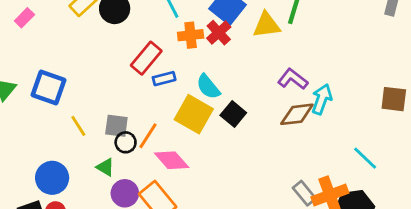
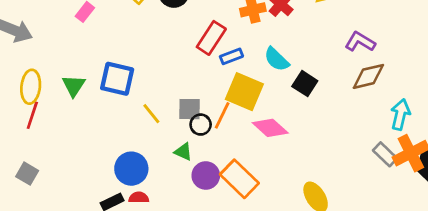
cyan arrow: (322, 99) -> (400, 114), moved
yellow square: (194, 114) -> (244, 92), moved
pink diamond: (172, 160) -> (270, 128), moved

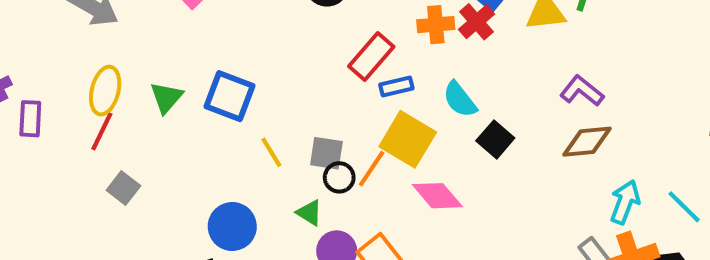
gray square: (27, 174) -> (123, 188), moved

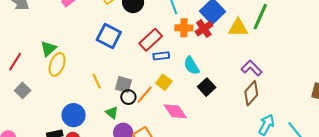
yellow ellipse: (105, 91) -> (57, 64), moved
blue square: (230, 96) -> (109, 36), moved
yellow square: (408, 139) -> (164, 82), size x0.6
brown diamond: (587, 142) -> (251, 93), turned -50

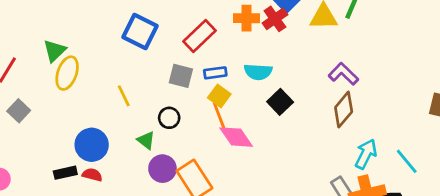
blue rectangle: (161, 56) -> (215, 73), moved
cyan semicircle: (191, 66) -> (258, 72), turned -54
gray square: (123, 85) -> (181, 76), moved
orange line: (145, 95) -> (219, 116), moved, turned -60

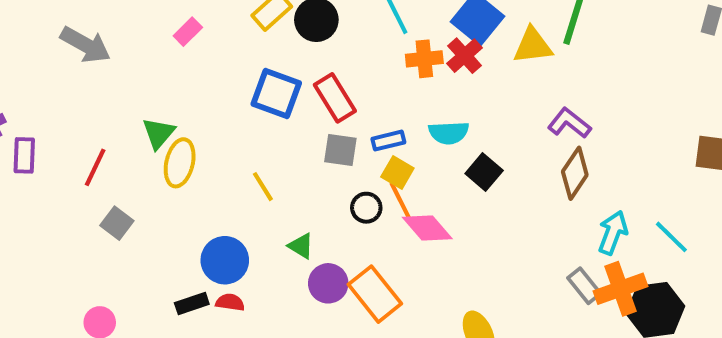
red rectangle: (200, 36) -> (335, 98), moved, turned -72
black circle: (169, 118) -> (366, 208), moved

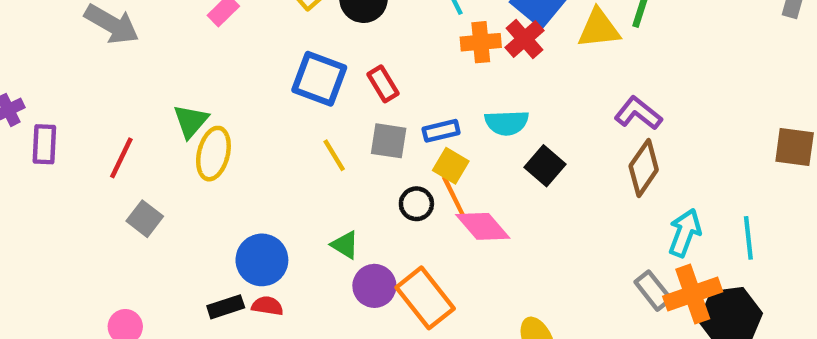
red rectangle: (335, 98) -> (383, 84), size x0.7
yellow line: (263, 187) -> (334, 155), moved
cyan line: (671, 237) -> (748, 238), turned 39

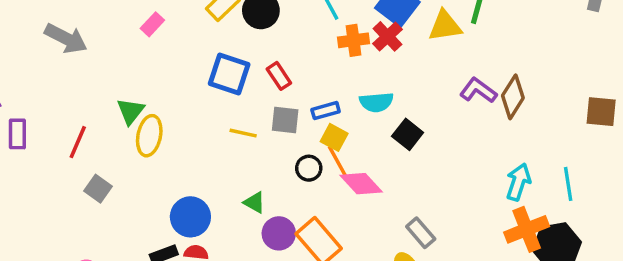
yellow line: (334, 155) -> (243, 133), turned -44
brown diamond: (644, 168) -> (513, 97), moved
gray rectangle: (653, 291) -> (421, 233), moved

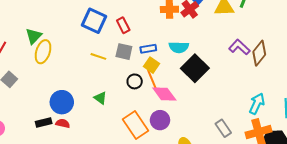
black square: (408, 134) -> (195, 68), size x1.5
purple circle: (279, 233) -> (160, 120), moved
gray rectangle: (421, 233) -> (223, 128), moved

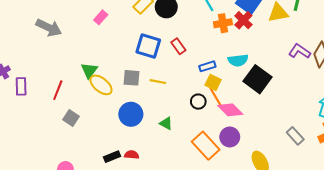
yellow ellipse: (43, 52) -> (101, 85), turned -60
gray square: (124, 52) -> (132, 78), moved
blue circle: (62, 102) -> (131, 114), moved

